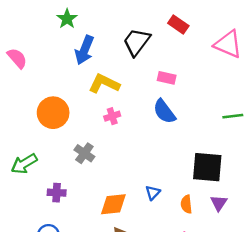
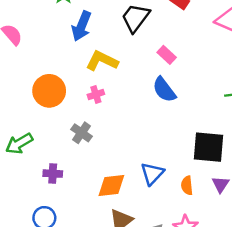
pink rectangle: (167, 78) -> (167, 55), turned 30
pink cross: (112, 116) -> (96, 94), moved
blue triangle: (153, 193) -> (152, 174), size x1.5

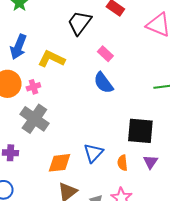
blue arrow: (81, 26) -> (18, 47), moved
pink cross: (96, 94) -> (33, 87), moved
gray cross: (81, 133) -> (34, 119), size x1.6

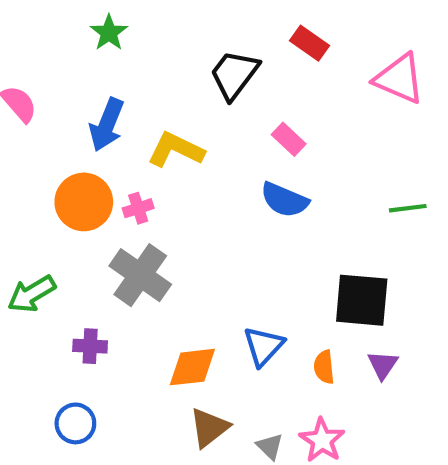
blue semicircle: (103, 83) -> (284, 200), turned -30

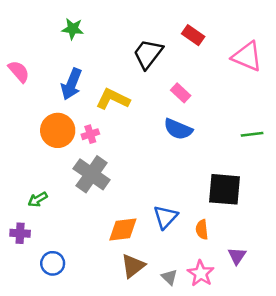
green star: (109, 33) -> (73, 29), turned -30
green arrow: (32, 294) -> (38, 199), moved, size x0.7
purple cross: (90, 346) -> (20, 233), moved
purple triangle: (383, 365) -> (237, 256), moved

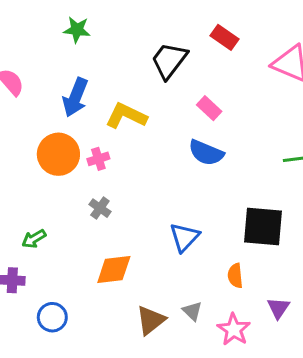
gray cross: (92, 174) -> (100, 208), size x0.5
blue triangle: (166, 217) -> (185, 237), moved
orange diamond: (123, 229) -> (114, 270), moved
gray triangle: (169, 277) -> (192, 311), moved

